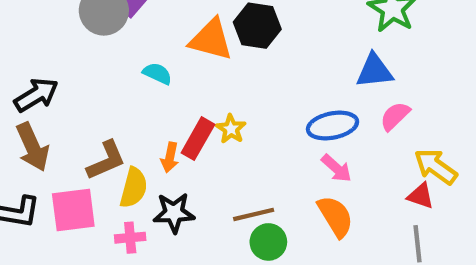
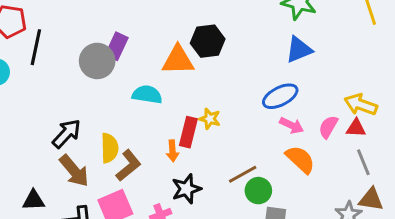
cyan semicircle: (157, 73) -> (147, 94), size x1.4
pink semicircle: (395, 116) -> (328, 127), moved
yellow semicircle: (134, 188) -> (109, 148), moved

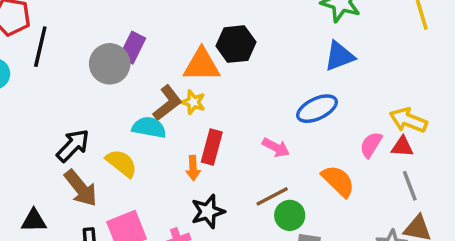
cyan semicircle: (147, 94) -> (149, 127), moved
yellow star: (210, 119) -> (193, 102), moved
pink arrow: (291, 125) -> (276, 147), moved
yellow semicircle: (109, 148) -> (122, 163), turned -52
brown L-shape: (128, 166) -> (167, 103), moved

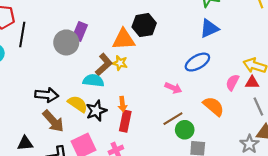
black arrow: (73, 146) -> (47, 95), turned 55
red rectangle: (212, 147) -> (125, 121), moved
black star: (208, 212) -> (96, 111), moved

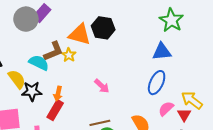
blue ellipse: (197, 62) -> (157, 83), moved, turned -55
red triangle: (252, 82) -> (184, 115), turned 40
pink arrow: (173, 88) -> (102, 86), moved

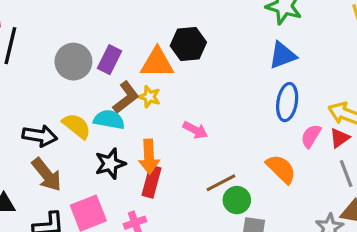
purple rectangle: (42, 13) -> (110, 60), moved
yellow semicircle: (17, 79) -> (77, 126), moved
pink arrow: (102, 86) -> (195, 130), moved
orange arrow: (58, 94) -> (149, 157), size x1.5
red triangle: (184, 115) -> (340, 138), turned 40

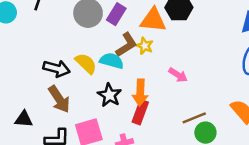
black star: (110, 164) -> (109, 95), turned -30

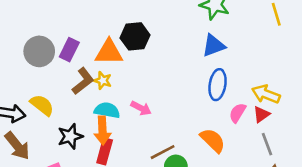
cyan semicircle: (112, 61) -> (107, 110), moved
black star: (109, 95) -> (70, 136), turned 30

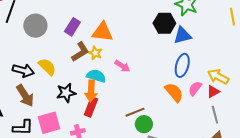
black hexagon: (135, 36) -> (164, 23), moved
gray circle: (39, 51) -> (35, 26), moved
pink arrow: (141, 108) -> (122, 66), moved
orange semicircle: (213, 140) -> (174, 92), moved

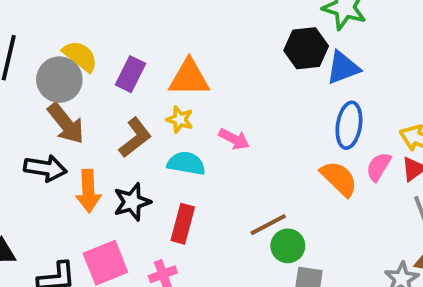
brown L-shape: (80, 52) -> (135, 138), moved
yellow semicircle: (47, 67) -> (80, 56), moved
orange arrow: (91, 91) -> (88, 191), moved
brown arrow: (25, 96) -> (66, 123), moved

